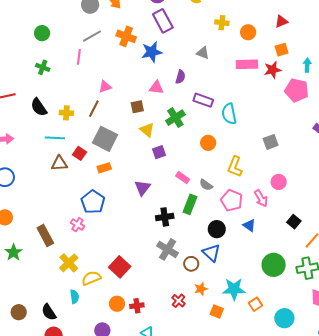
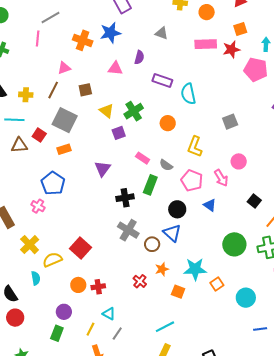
orange cross: (126, 36) -> (83, 40), moved
brown square: (137, 107) -> (85, 90), moved
green cross: (175, 118) -> (134, 111), moved

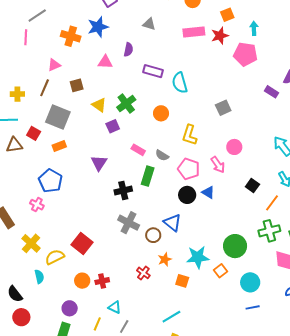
black circle: (177, 209) -> (187, 195), moved
green circle: (234, 244) -> (235, 246), moved
blue line: (260, 329) -> (253, 307), moved

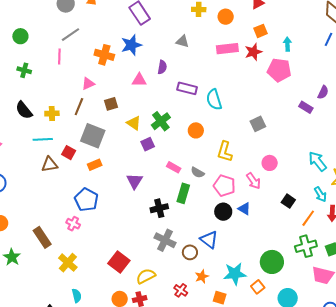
yellow semicircle: (55, 257) -> (146, 276), moved

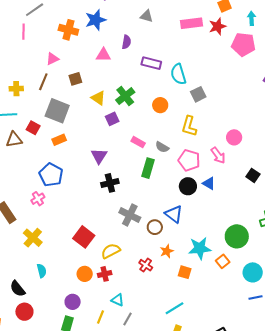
gray square: (258, 124) -> (198, 94), moved
black cross: (159, 208) -> (110, 183), moved
pink cross: (73, 224) -> (38, 199), turned 32

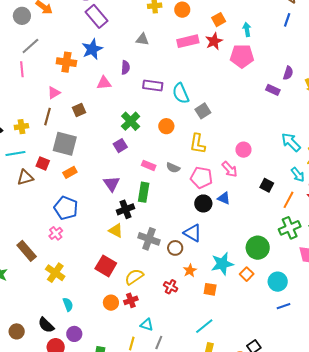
yellow triangle: (98, 98) -> (116, 231), moved
green rectangle: (148, 168) -> (144, 192), moved
purple circle: (73, 302) -> (74, 334), moved

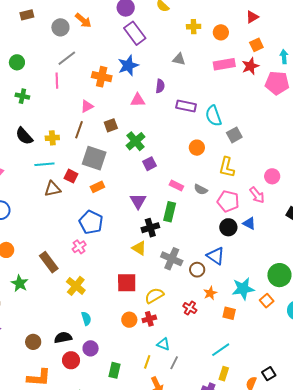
green cross: (131, 121) -> (136, 141), moved
red square: (106, 266) -> (127, 283), turned -35
black semicircle: (46, 325) -> (63, 338), turned 120

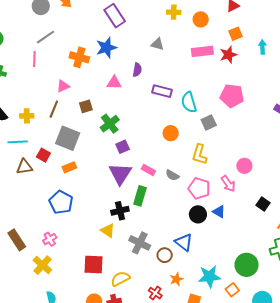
pink pentagon: (277, 83) -> (232, 96), moved
purple triangle: (138, 201) -> (120, 174), moved, size x1.4
pink cross: (79, 247) -> (50, 239), moved

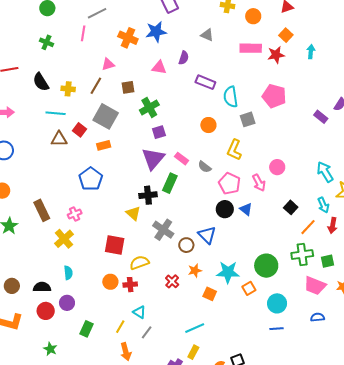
orange square: (236, 34) -> (286, 35), turned -32

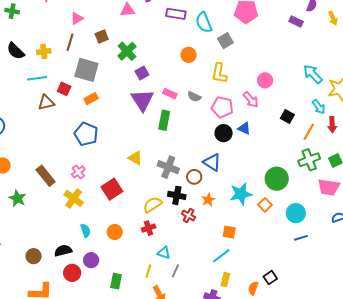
black cross: (148, 195) -> (177, 195), moved, turned 30
red square: (115, 245) -> (112, 189), moved, turned -30
orange circle: (110, 282) -> (115, 232), moved
orange square: (210, 294) -> (229, 232), moved

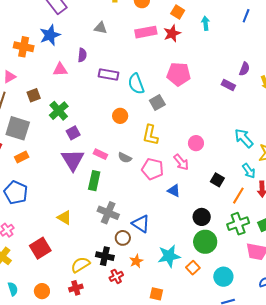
black circle: (224, 133) -> (202, 217), moved
gray cross: (168, 167) -> (108, 213), moved
red cross: (189, 216) -> (116, 276), turned 32

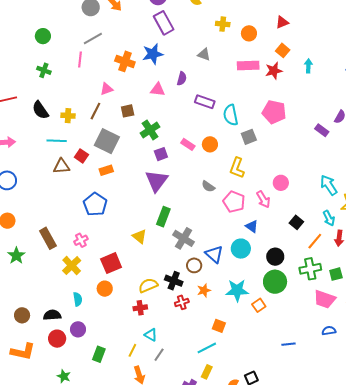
pink rectangle: (100, 154) -> (188, 144), moved
green rectangle: (94, 181) -> (163, 217), moved
cyan circle: (223, 277) -> (241, 249), moved
orange circle: (42, 291) -> (105, 289), moved

